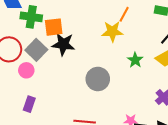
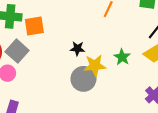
yellow star: (112, 31) -> (95, 65), moved
black star: (63, 44) -> (77, 49), moved, size x0.6

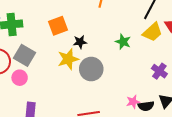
orange square: (34, 26) -> (58, 26), moved
yellow star: (95, 65) -> (68, 59), moved

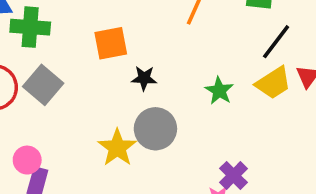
yellow star: (68, 59) -> (117, 148), moved, turned -30
purple cross: (159, 71) -> (233, 175), moved
pink circle: (20, 78) -> (27, 160), moved

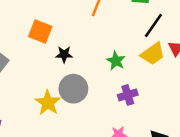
orange square: (111, 43) -> (40, 32), turned 35
purple cross: (233, 175) -> (128, 95), moved, turned 30

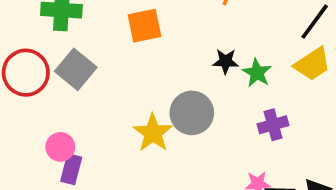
orange square: (40, 32) -> (145, 26), turned -35
black star: (64, 54) -> (226, 61), moved

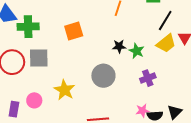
gray square: (76, 69) -> (39, 58), turned -35
yellow star: (153, 133) -> (65, 90), moved
purple rectangle: (71, 169) -> (14, 109), moved

